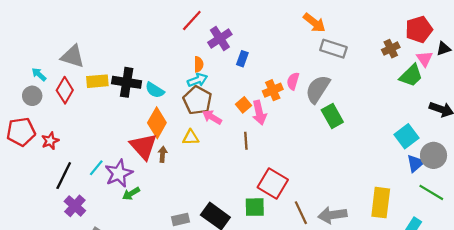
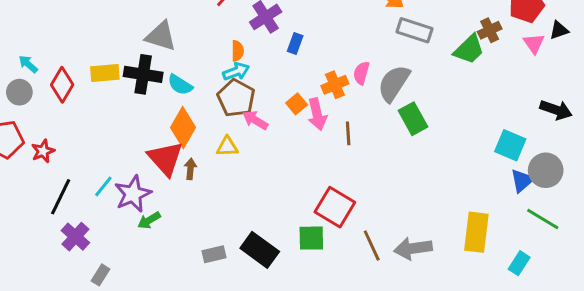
gray triangle: (73, 56) -> (161, 36), moved
green trapezoid: (411, 76) -> (469, 49), moved
cyan square: (407, 136) -> (510, 145), turned -30
brown line: (246, 141) -> (348, 133), moved

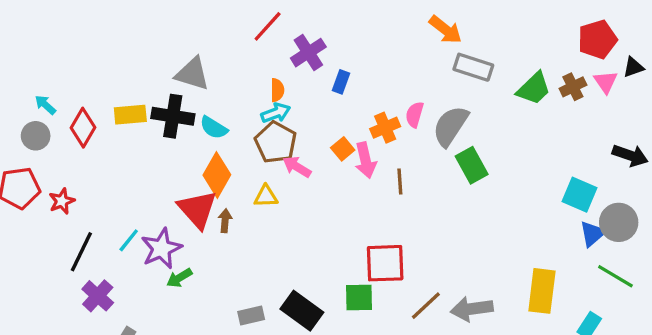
brown cross: (490, 30) -> (573, 87), moved
red square: (335, 207) -> (385, 263), turned -33
brown line: (372, 245) -> (426, 306), turned 72

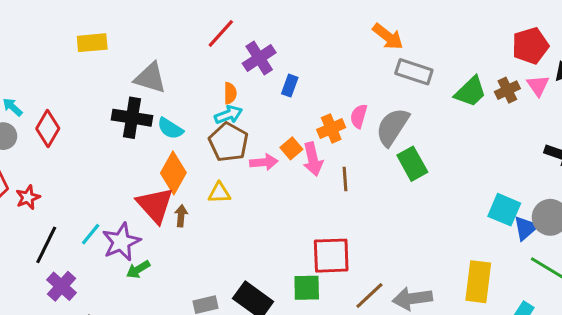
yellow rectangle: (130, 115) -> (92, 43), moved
pink arrow: (297, 167) -> (264, 162), moved, turned 144
cyan square: (579, 195) -> (504, 210), moved

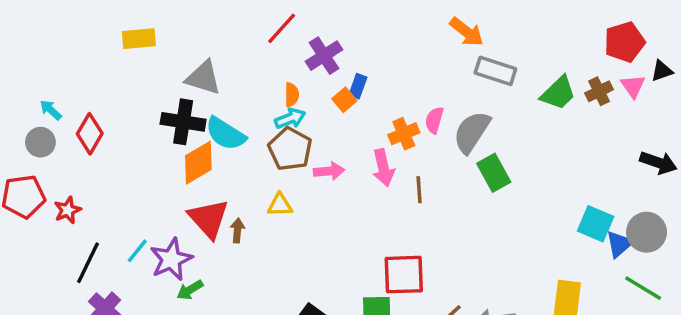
cyan semicircle: (170, 128) -> (226, 134), size x1.4
orange square: (291, 148) -> (344, 100), moved
orange diamond: (173, 173) -> (198, 163), moved, turned 30

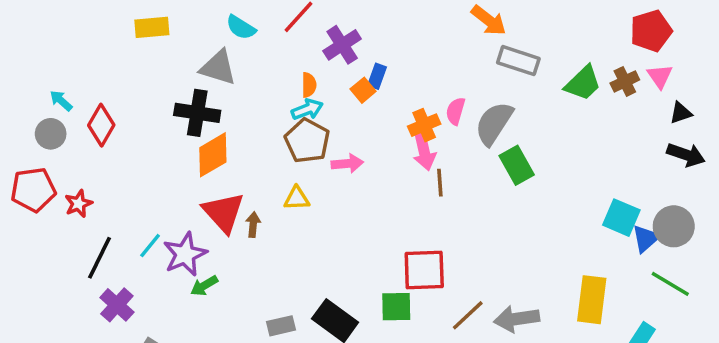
black triangle: (662, 71) -> (681, 113), moved
cyan semicircle: (226, 134) -> (241, 27), moved, size x0.7
pink arrow: (383, 168) -> (424, 151), moved

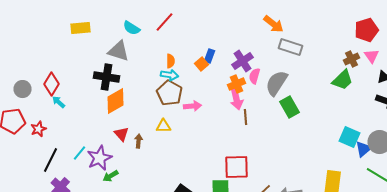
purple cross: (342, 45) -> (242, 61), moved
green trapezoid: (583, 83) -> (342, 80), moved
cyan arrow: (61, 101) -> (58, 102), moved
cyan arrow: (307, 109) -> (170, 75), turned 30
red triangle: (223, 212) -> (122, 134), size x0.6

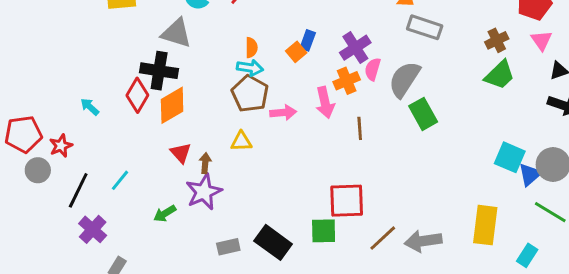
brown cross: (352, 59) -> (497, 40), moved
red diamond: (52, 84) -> (137, 95), moved
gray circle: (22, 89) -> (38, 170), moved
pink arrow: (236, 99) -> (325, 102), moved
purple star: (100, 158) -> (204, 192), moved

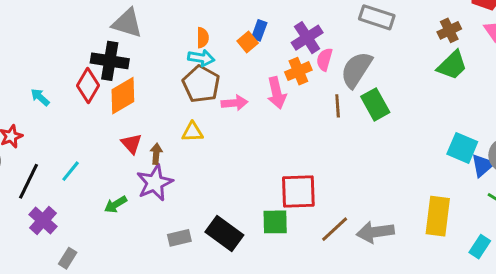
brown line: (360, 128) -> (338, 106), moved

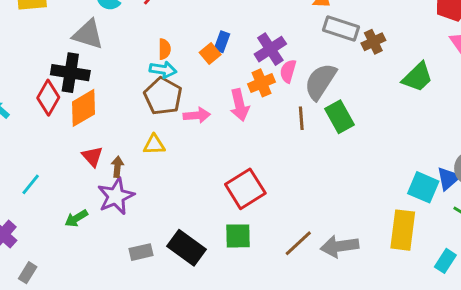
brown cross: (449, 30) -> (373, 42), moved
cyan square: (462, 148) -> (423, 187), moved
red square: (298, 191) -> (245, 189), moved, turned -30

